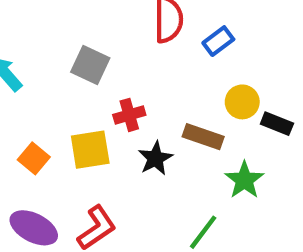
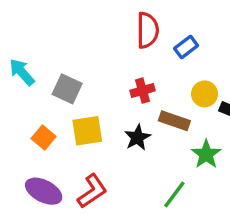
gray square: (90, 65) -> (67, 89), moved
red cross: (129, 115) -> (142, 91), moved

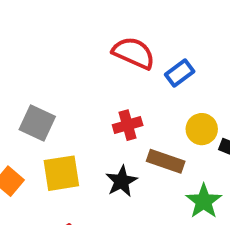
red semicircle: (148, 30) -> (134, 53), turned -66

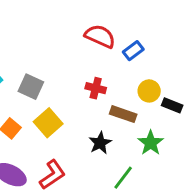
red cross: (128, 125) -> (96, 88), turned 30
yellow square: (61, 173) -> (48, 123), turned -32
black star: (122, 181) -> (100, 143), moved

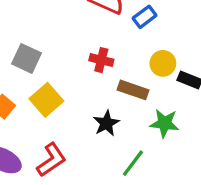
green star: (151, 143) -> (165, 123), turned -30

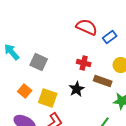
yellow square: (46, 100) -> (48, 98), moved, turned -30
black star: (106, 123) -> (77, 89), moved

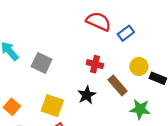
brown rectangle: (103, 81) -> (118, 85), turned 30
orange square: (25, 91) -> (12, 107), moved

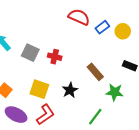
red cross: (95, 64) -> (55, 57), moved
yellow circle: (139, 66) -> (123, 31), moved
black star: (87, 95) -> (70, 90), moved

